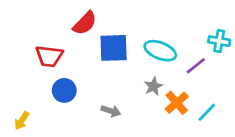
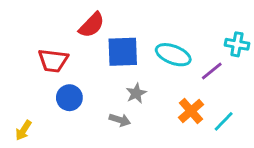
gray star: (153, 86) -> (136, 93), moved

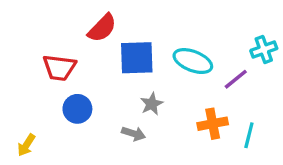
cyan cross: (237, 44) -> (264, 49), turned -30
orange cross: (191, 111) -> (213, 124), turned 30
cyan line: (224, 121) -> (249, 135), turned -30

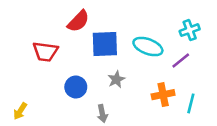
cyan cross: (264, 49) -> (190, 30), moved
blue circle: (77, 109) -> (76, 87), moved
gray arrow: (134, 134) -> (102, 114), moved, turned 60

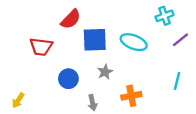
cyan cross: (190, 30) -> (164, 16), moved
purple line: (181, 60) -> (180, 40), moved
orange cross: (163, 95) -> (131, 96), moved
cyan line: (191, 103) -> (177, 81), moved

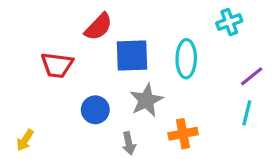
purple line: (180, 40) -> (252, 76), moved
cyan ellipse: (134, 42) -> (186, 59), turned 70
gray star: (105, 72) -> (146, 100), size x1.5

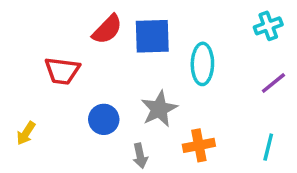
cyan cross: (229, 22) -> (268, 26), moved
blue square: (132, 56) -> (152, 36), moved
cyan line: (247, 113) -> (268, 147), moved
yellow arrow: (25, 140) -> (26, 133), moved

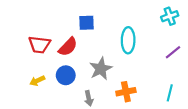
red semicircle: (107, 29) -> (68, 47), moved
blue square: (152, 36) -> (86, 23), moved, size x0.7
yellow arrow: (26, 133) -> (37, 81), moved, turned 32

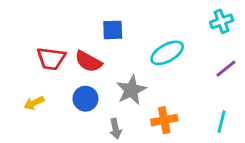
cyan ellipse: (128, 40) -> (167, 53), turned 60
red semicircle: (68, 47) -> (88, 61), turned 75
yellow arrow: (37, 81) -> (34, 103), moved

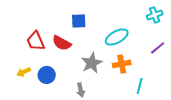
red trapezoid: (51, 59) -> (36, 41), turned 60
blue circle: (85, 99) -> (47, 75), moved
orange cross: (164, 120) -> (122, 64), moved
cyan line: (222, 122) -> (140, 86), moved

